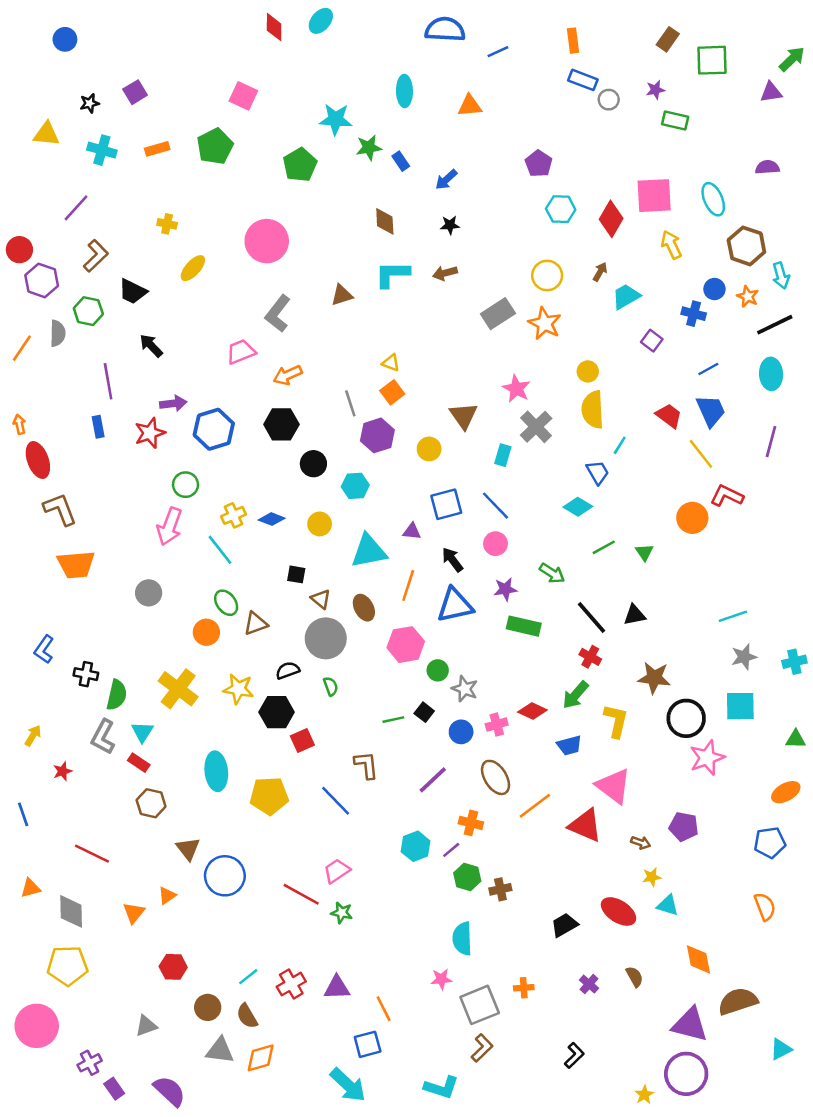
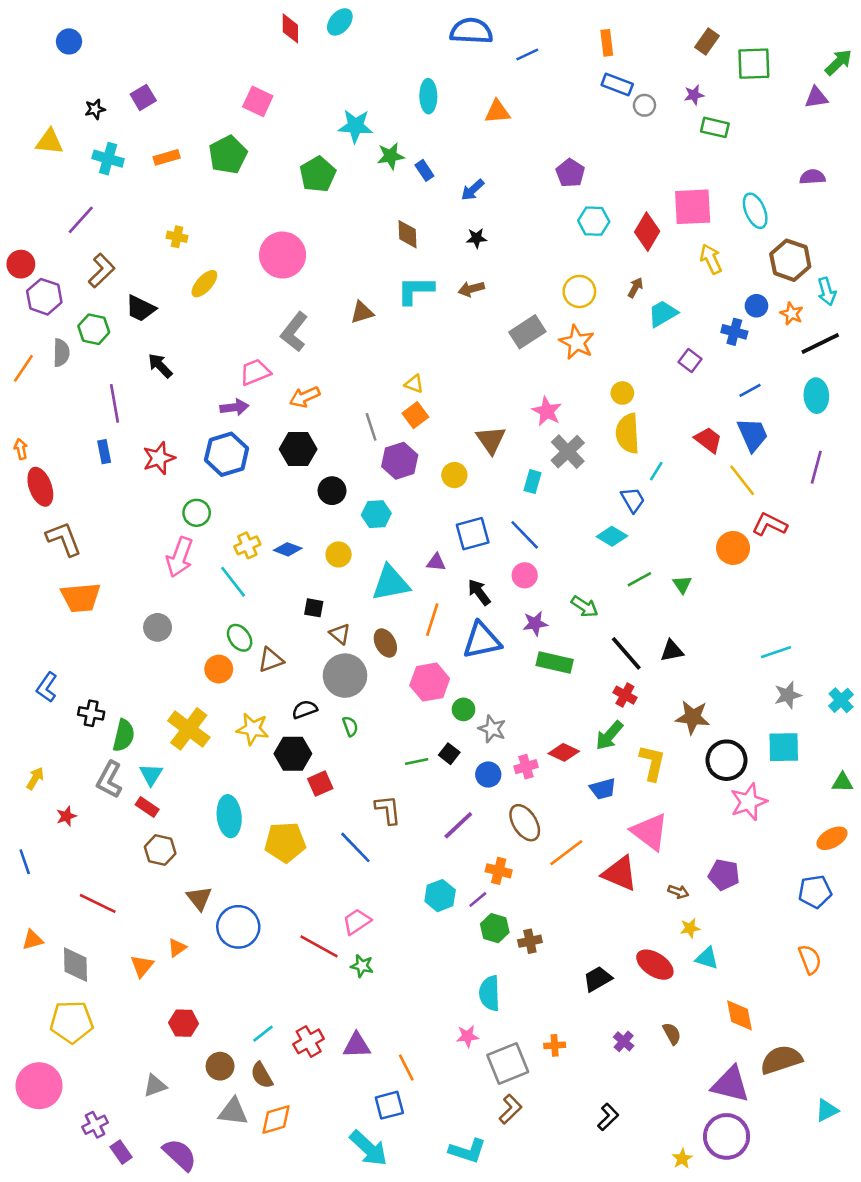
purple arrow: (173, 403) -> (234, 407), moved
cyan cross: (794, 662) -> (841, 700), turned -30

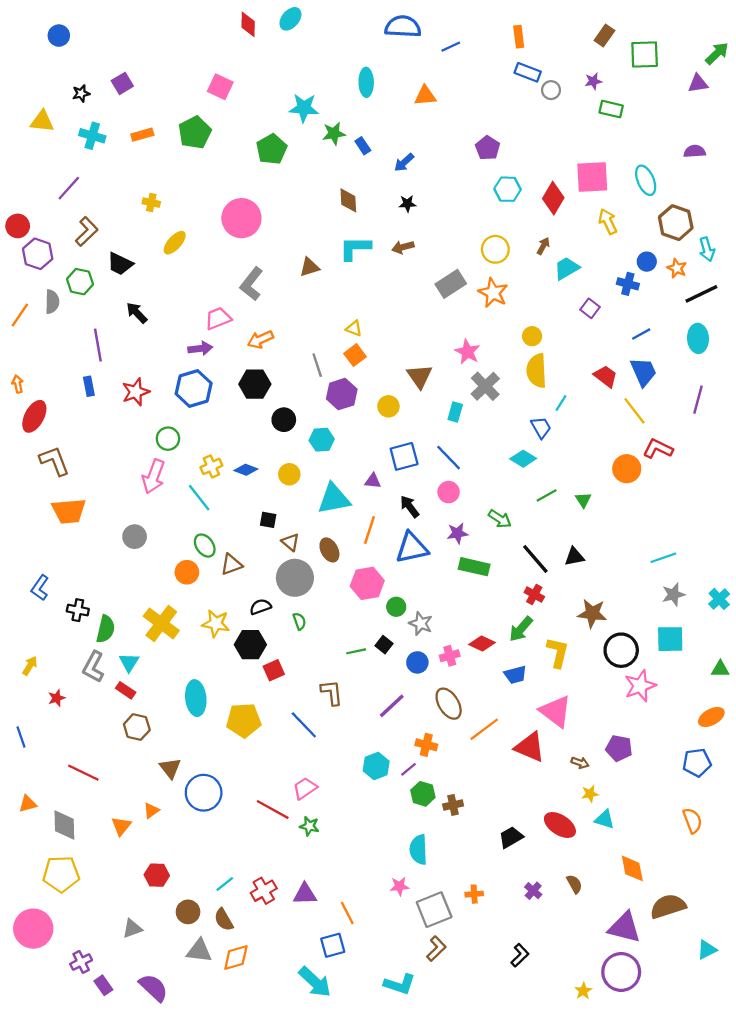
red ellipse: (40, 487) -> (34, 416), turned 48

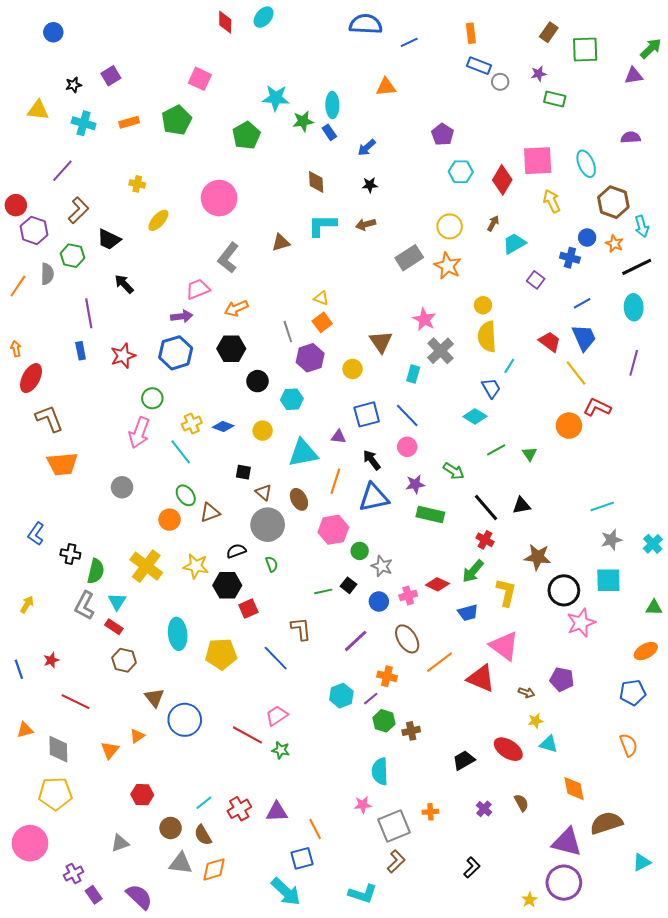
cyan ellipse: (366, 82) -> (332, 105), moved
red star: (57, 698) -> (51, 660), moved

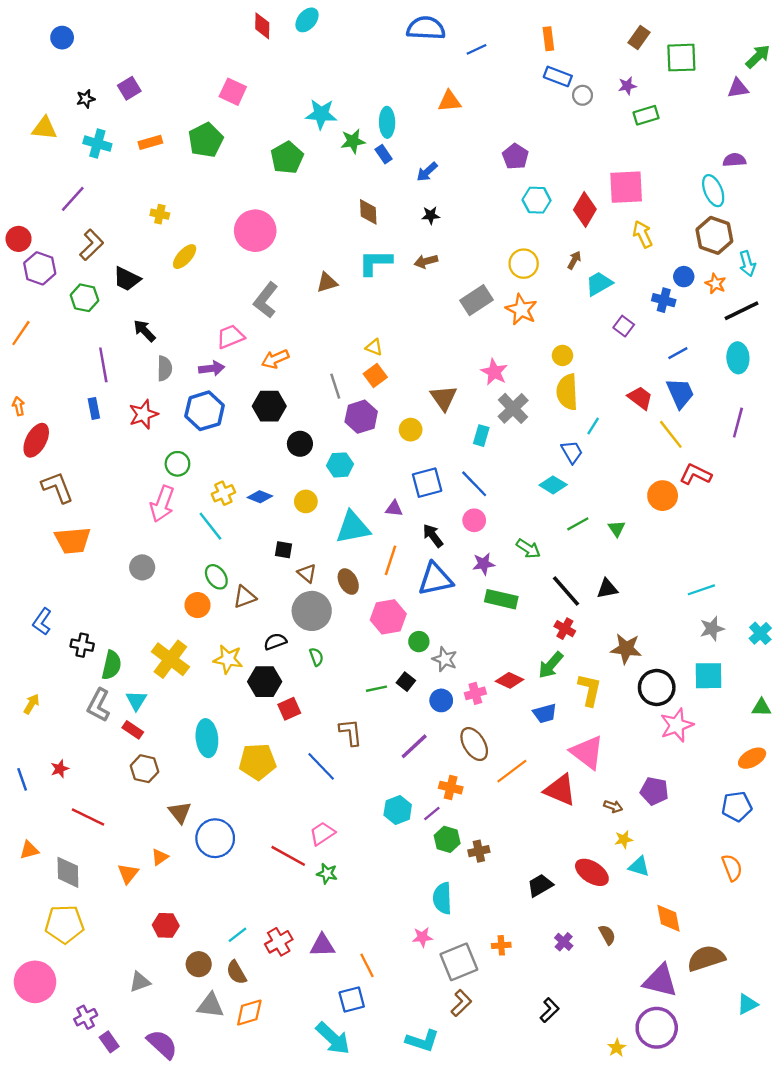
green rectangle: (555, 99) -> (646, 115), turned -30
cyan ellipse: (586, 164) -> (713, 191), moved
gray semicircle: (47, 274) -> (165, 368), moved

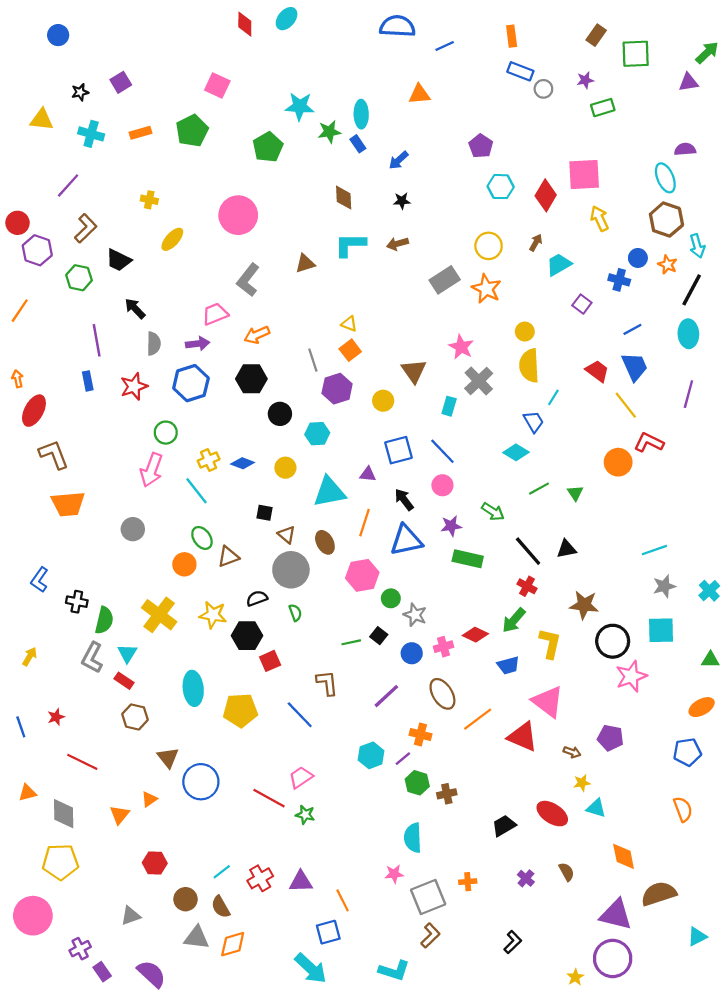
black line: (741, 311) -> (692, 290), turned -36

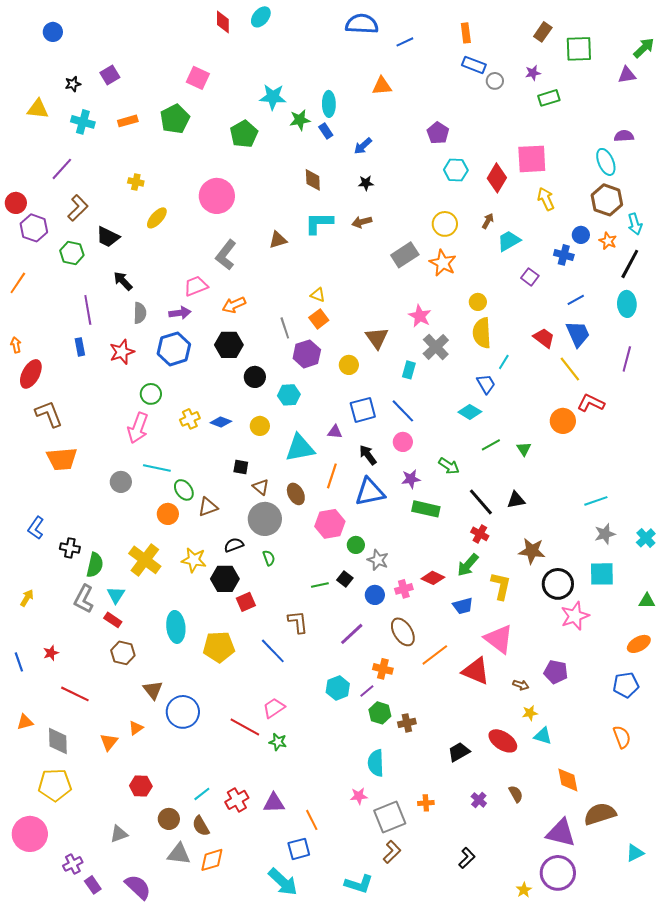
cyan line: (196, 491) -> (157, 468), moved, turned -40

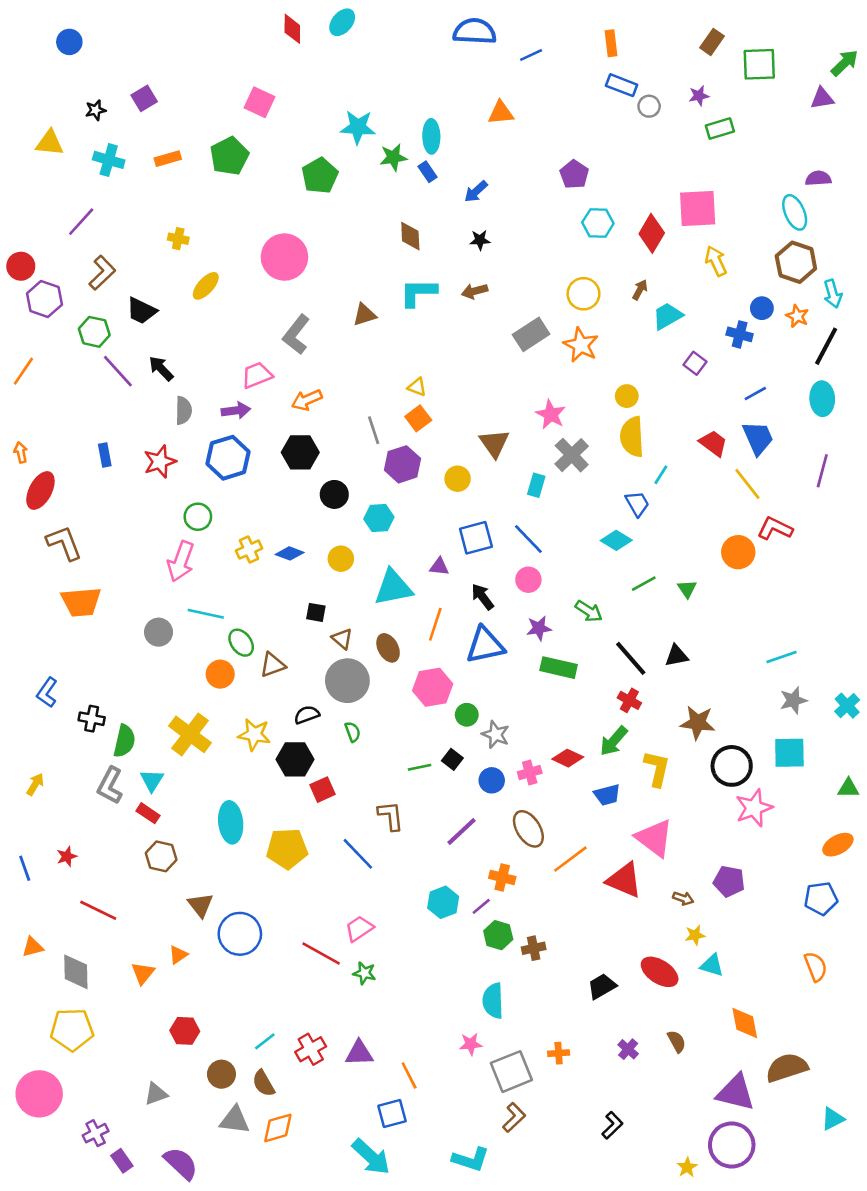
purple line: (88, 310) -> (118, 371), moved, turned -32

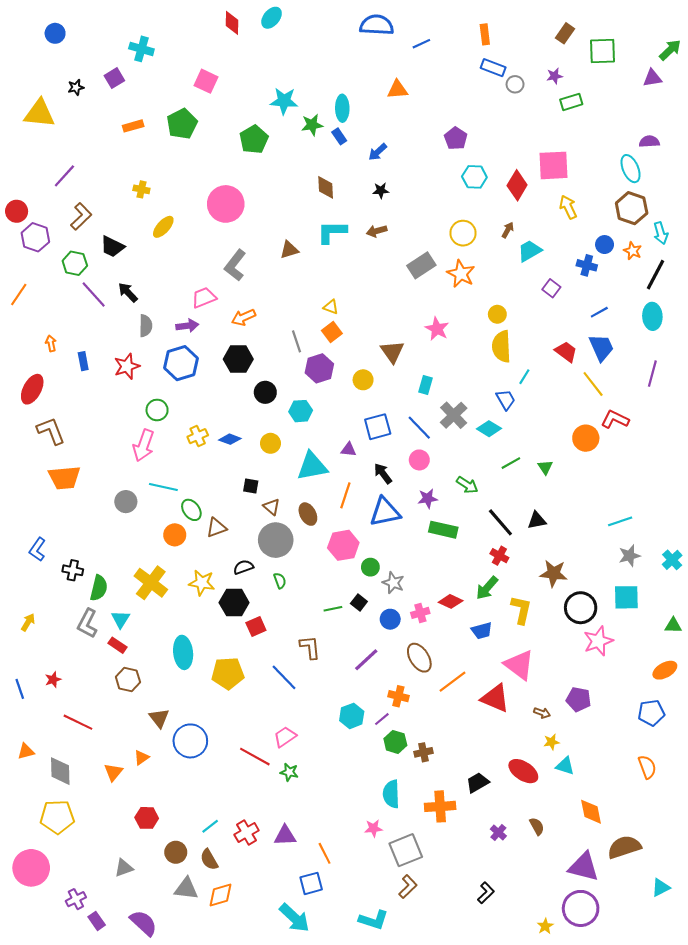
yellow triangle: (50, 143) -> (39, 113), size x1.4
cyan cross: (109, 160) -> (141, 49), moved
orange arrow: (21, 452) -> (51, 343), moved
gray cross: (572, 455) -> (454, 415), moved
orange cross: (559, 1053) -> (440, 806), moved, size x1.8

